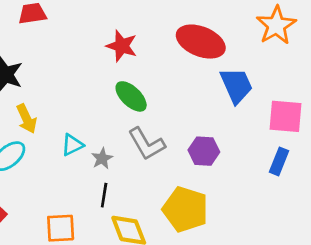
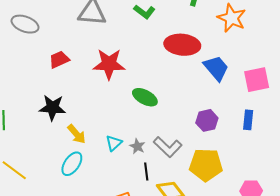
red star: (122, 46) -> (109, 64), moved, size x1.4
gray L-shape: (147, 144) -> (168, 147), moved
blue rectangle: (279, 161) -> (248, 120), moved

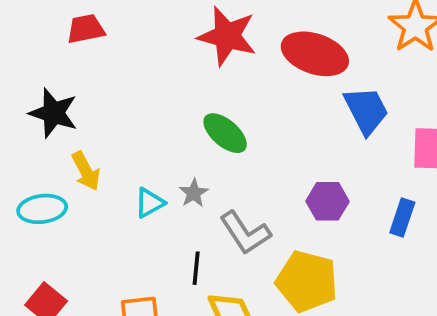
red star: (109, 64) -> (227, 36), moved
gray star: (137, 146) -> (194, 193), moved
cyan ellipse: (72, 164) -> (42, 209), moved, turned 35

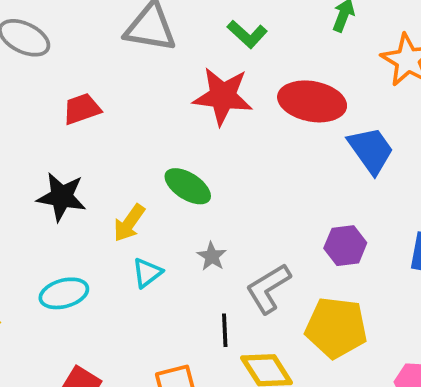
green ellipse: (225, 133) -> (188, 186), moved
yellow arrow: (86, 171) -> (129, 223), moved, turned 72
cyan triangle: (150, 203) -> (147, 273), moved
gray L-shape: (245, 233) -> (268, 288), turned 100

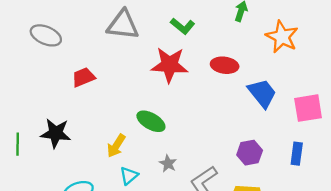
red ellipse: (312, 101) -> (225, 65), size x0.7
black star: (62, 197) -> (56, 133), moved

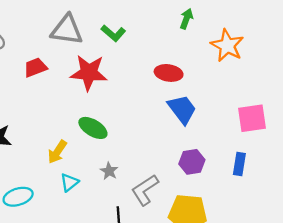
green L-shape: (183, 26) -> (113, 33), moved
red star: (170, 65) -> (89, 73), moved
red trapezoid: (83, 77) -> (35, 67), moved
blue trapezoid: (262, 93) -> (182, 109), moved

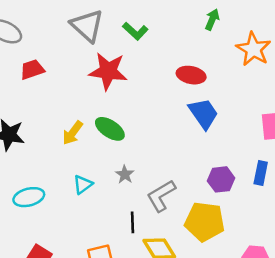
gray triangle: (67, 30) -> (87, 26), turned 32
red trapezoid: (35, 67) -> (32, 70), moved
yellow arrow: (57, 152) -> (73, 133), moved
purple hexagon: (192, 162) -> (221, 179), moved

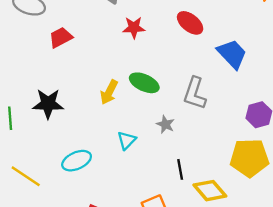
red star: (108, 71) -> (134, 28), size x0.6
red ellipse: (191, 75) -> (190, 23), moved, turned 36
gray L-shape: (161, 196) -> (195, 93), moved, turned -32

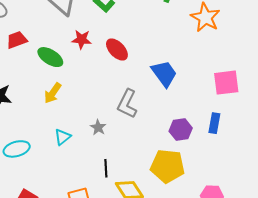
red ellipse: (190, 23) -> (117, 50), moved
green ellipse: (144, 83) -> (50, 57), moved

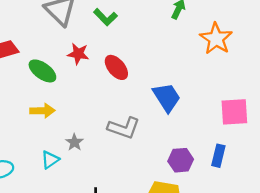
yellow arrow: (53, 93) -> (42, 111), turned -130
gray L-shape: (127, 104) -> (124, 128), turned -100
gray star: (98, 127) -> (74, 142), moved

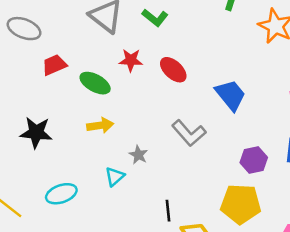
gray L-shape: (124, 128) -> (189, 133), turned 36

